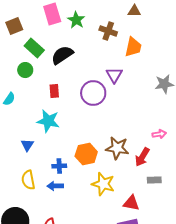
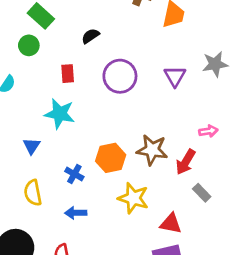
black semicircle: (62, 55) -> (90, 36), moved, size x0.6
purple triangle: (114, 75) -> (175, 76), moved
blue cross: (59, 166) -> (74, 174), turned 32
gray rectangle: (154, 180) -> (202, 193), turned 48
blue arrow: (55, 186) -> (76, 213), moved

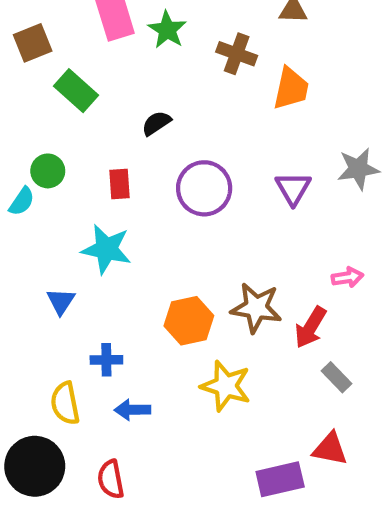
green circle: (29, 45) -> (48, 171), moved
blue cross: (74, 174) -> (106, 360), moved, turned -30
yellow semicircle: (33, 193) -> (65, 403), moved
red triangle: (171, 224) -> (330, 449), moved

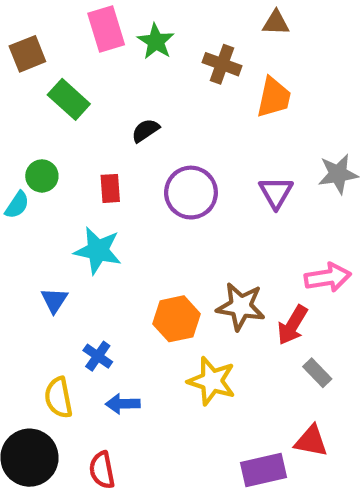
pink arrow: (347, 277) -> (328, 277), size x1.5
blue cross: (106, 360) -> (98, 356), turned 36

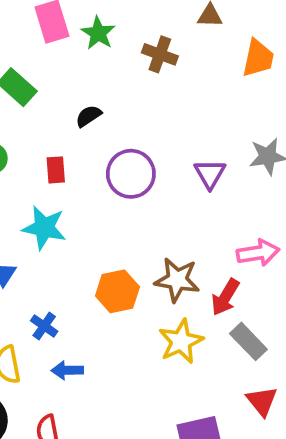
orange trapezoid: (274, 97) -> (258, 58), moved
gray rectangle: (317, 373) -> (248, 341), size x1.4
yellow star: (212, 381) -> (181, 341), moved, turned 30
red triangle: (311, 441) -> (262, 401), moved, turned 40

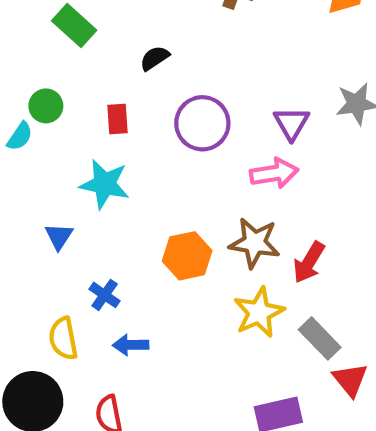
pink arrow: (258, 253) -> (274, 173), moved
gray rectangle: (248, 341) -> (320, 338), moved

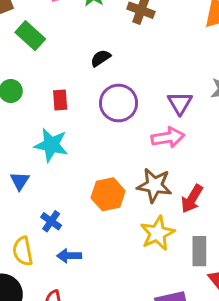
black semicircle: (155, 58) -> (101, 58), moved
gray rectangle: (320, 338) -> (199, 251), turned 44

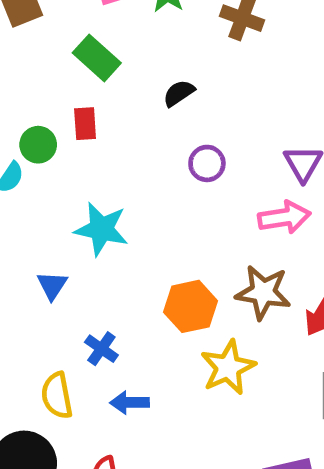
green rectangle: (30, 36) -> (97, 58), moved
red rectangle: (60, 100) -> (85, 124), moved
purple circle: (119, 103) -> (207, 163), size x0.6
yellow star: (157, 233) -> (228, 367), moved

